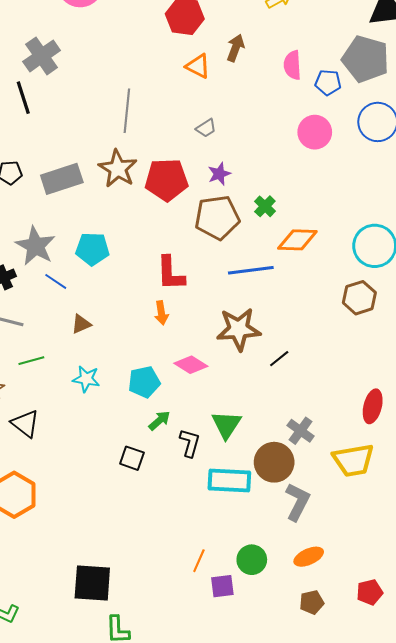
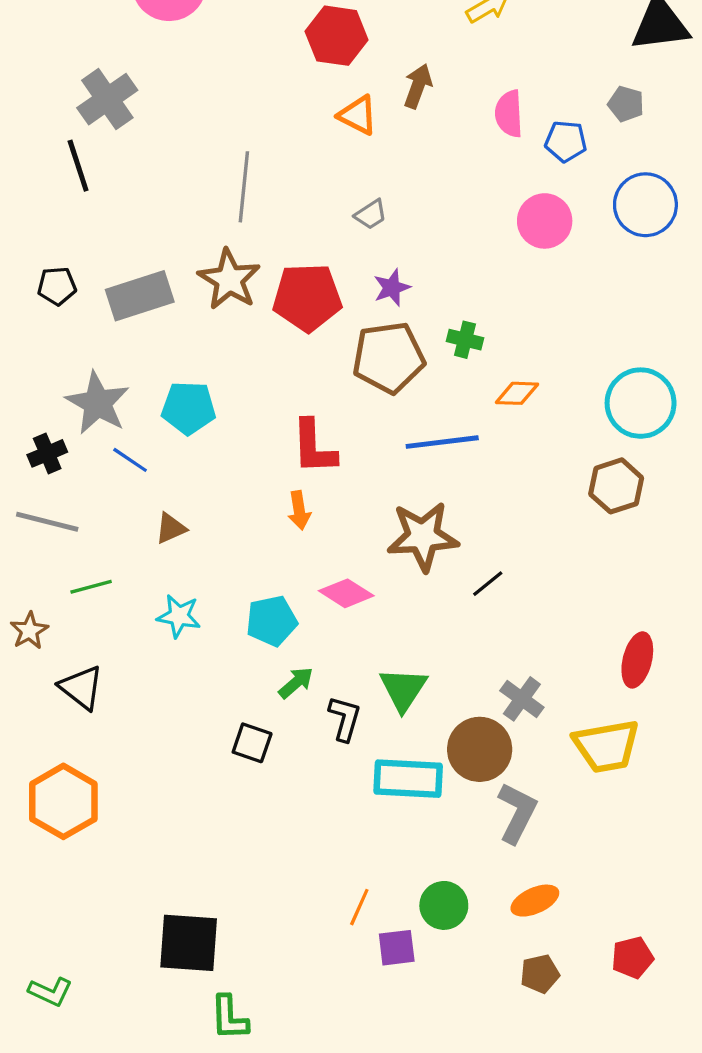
gray pentagon: (366, 59) -> (626, 104), size x0.5
green cross: (265, 206) -> (465, 340), turned -30
orange diamond: (297, 240) -> (517, 393), size x0.7

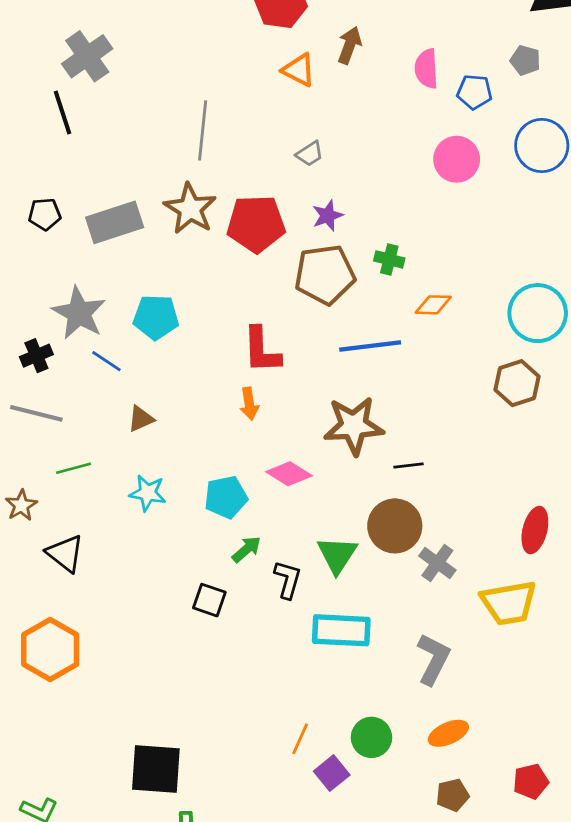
black line: (488, 584) -> (409, 465), turned 32
brown circle: (480, 749) -> (395, 526), moved
purple square: (397, 948) -> (332, 773), turned -32

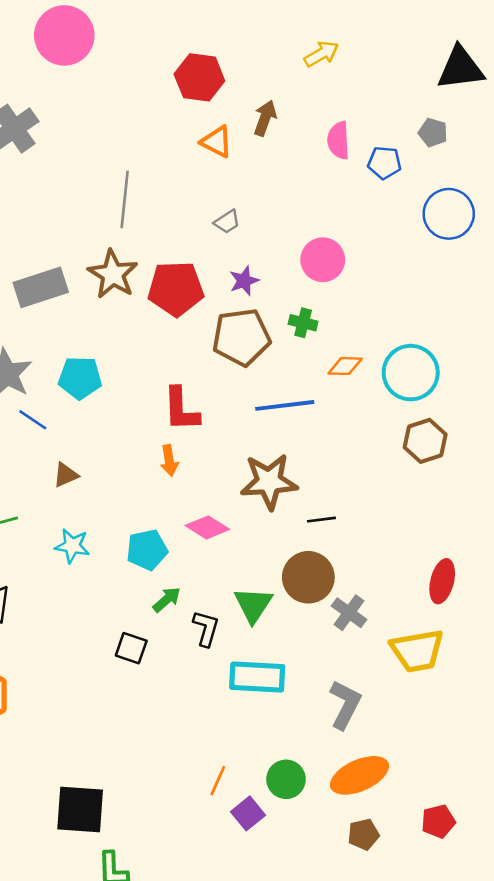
pink circle: (457, 159) -> (323, 260), moved
cyan circle: (538, 313) -> (411, 373), moved
orange ellipse: (448, 733) -> (360, 775), size x1.5

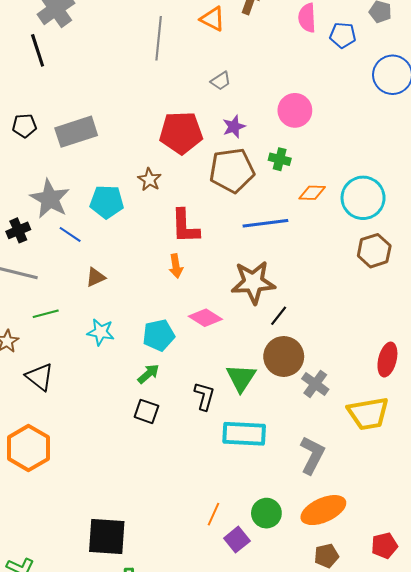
gray line: (125, 199) -> (159, 38), moved
brown star: (113, 274) -> (149, 180), moved, size x0.6
black line: (321, 520) -> (279, 316), moved, turned -45
green arrow: (167, 600) -> (148, 374), moved

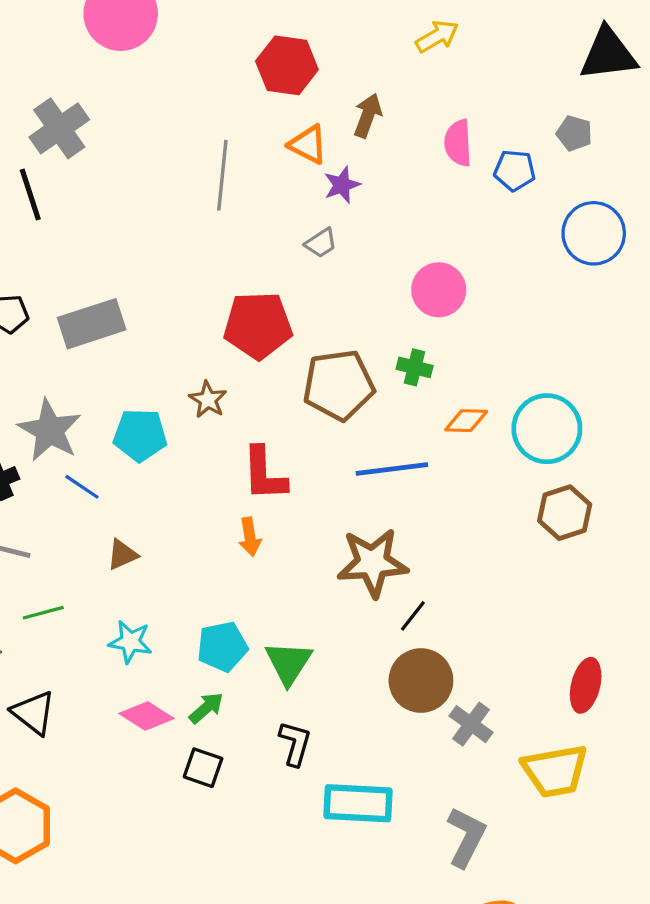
purple star: (234, 127) -> (342, 185), moved
pink diamond: (205, 318) -> (147, 716), moved
green triangle: (241, 378) -> (289, 663), moved

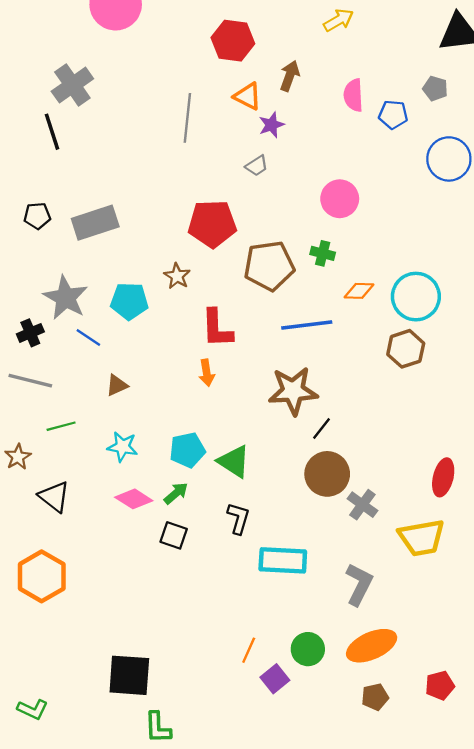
brown hexagon: (565, 513) -> (406, 349), moved
green triangle: (289, 663) -> (234, 461), turned -30

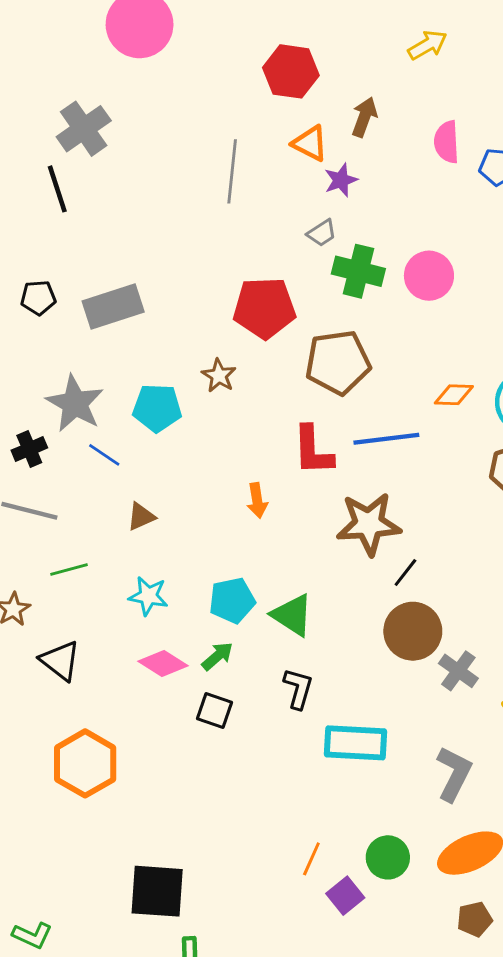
green cross: (323, 253) -> (358, 271), moved, size x1.6
red L-shape: (217, 328) -> (313, 450), moved
orange hexagon: (42, 576) -> (85, 763), moved

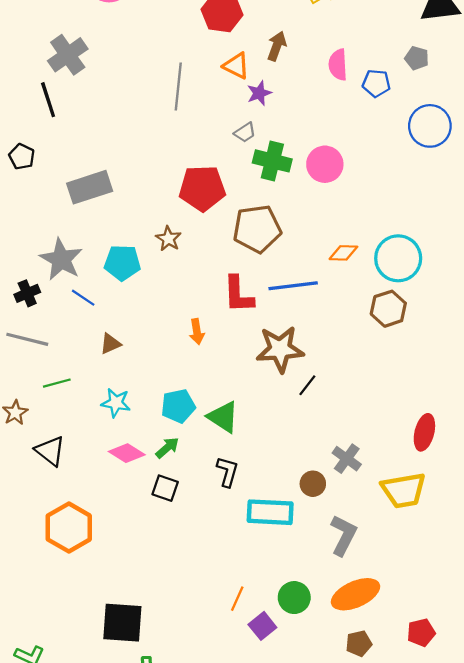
black pentagon: (38, 298) -> (22, 157), moved, turned 30
brown circle: (413, 631) -> (313, 484), moved, size x0.6

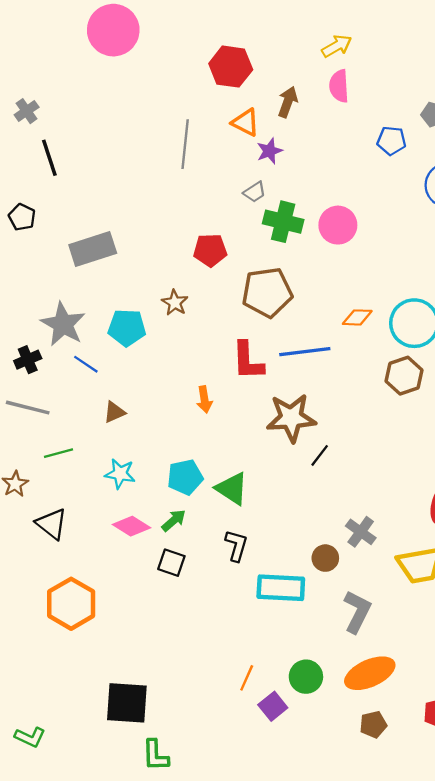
gray cross: (68, 55) -> (27, 111), moved, size x0.6
pink semicircle: (338, 65) -> (339, 86), moved
red pentagon: (202, 188) -> (210, 250), size x0.7

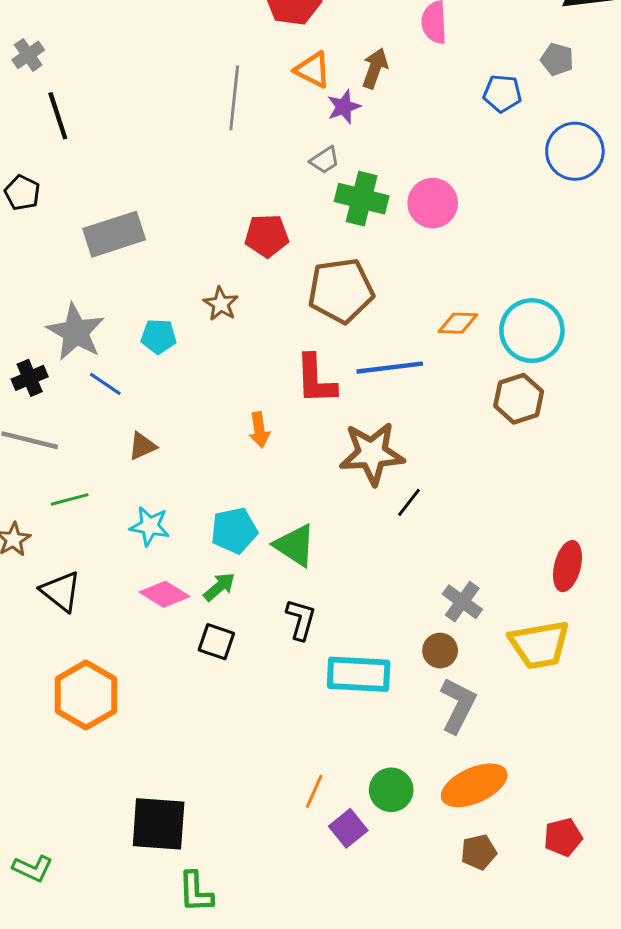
brown arrow: (288, 102) -> (375, 68), moved
cyan pentagon: (127, 328) -> (159, 336), size x0.7
brown circle: (325, 558) -> (440, 651), moved

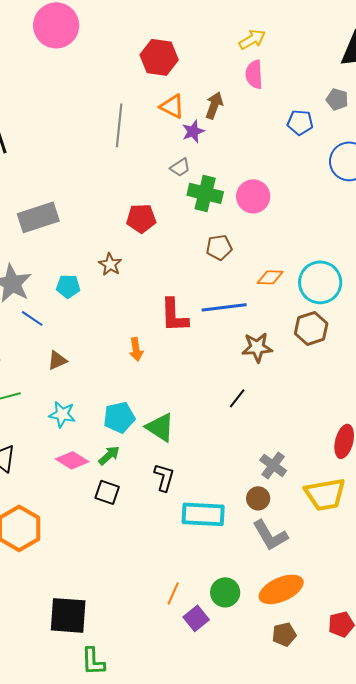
brown pentagon: (341, 291) -> (219, 247), moved, size x0.6
brown star: (372, 453) -> (257, 347), moved, size x0.7
gray L-shape: (458, 705) -> (270, 535), turned 123

